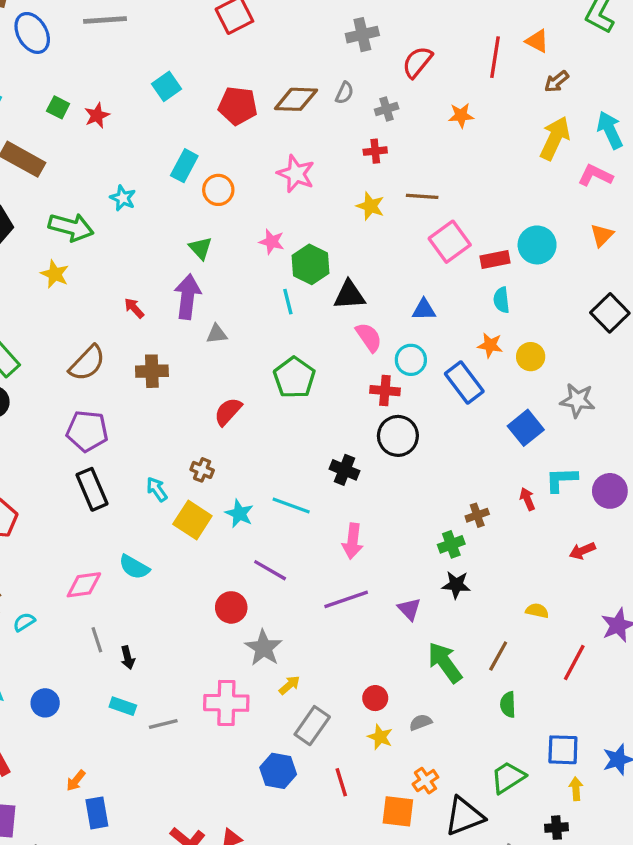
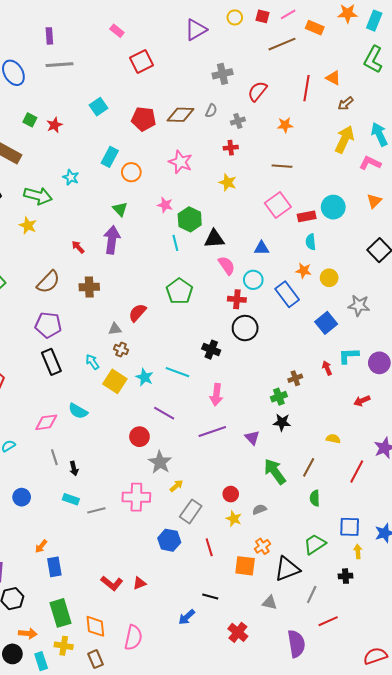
brown line: (422, 196) -> (282, 166), moved
gray triangle: (217, 334) -> (115, 329), moved

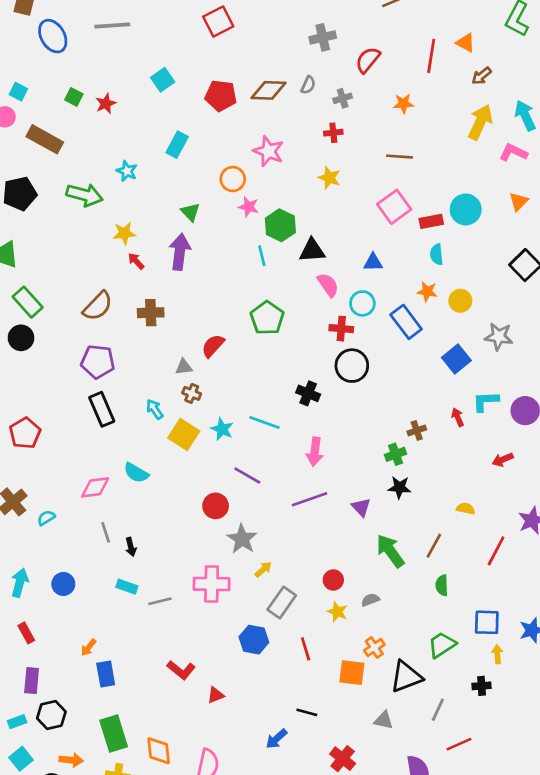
orange circle: (131, 172) -> (233, 179), moved
yellow star: (28, 226) -> (124, 233), moved, turned -30
red L-shape: (112, 583) -> (181, 670), moved

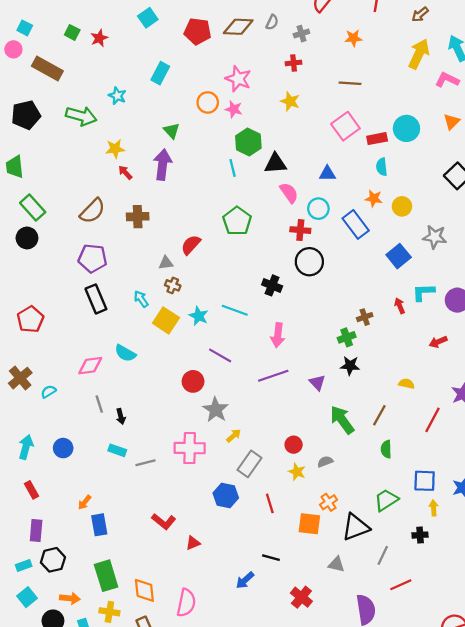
pink star: (249, 207) -> (234, 109), moved

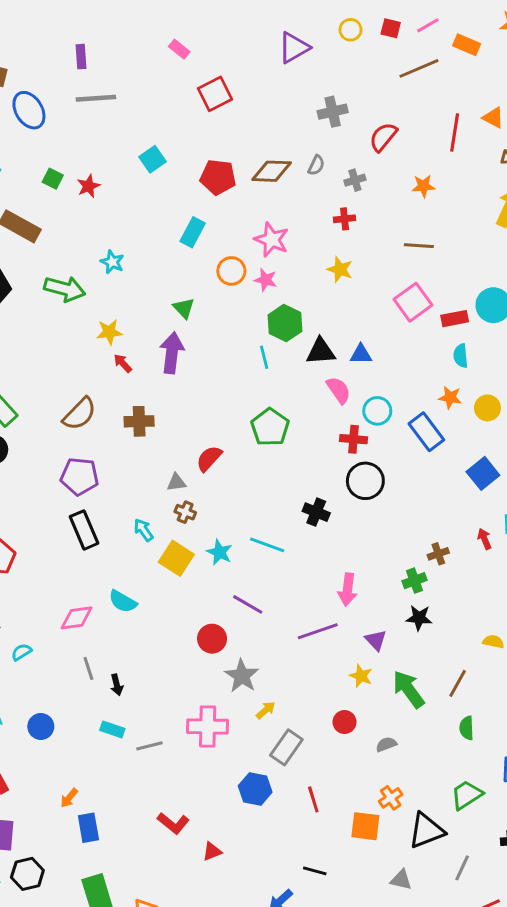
cyan rectangle: (160, 73) -> (193, 232), moved
blue triangle: (327, 174) -> (361, 354), moved
pink arrow: (278, 335) -> (347, 590), moved
yellow star: (297, 472) -> (361, 676), moved

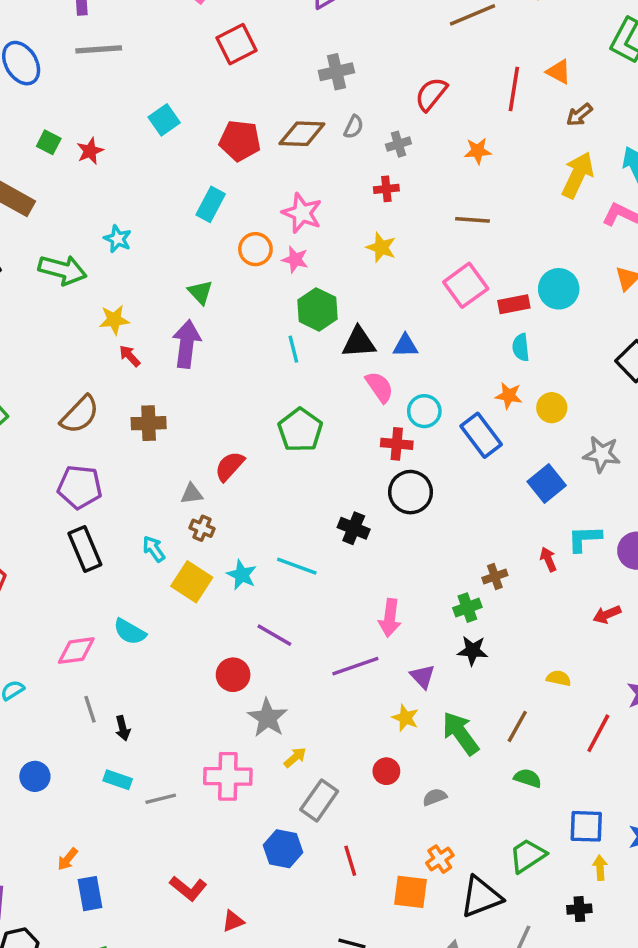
gray cross: (333, 112) -> (336, 72), moved
green semicircle: (467, 728) -> (528, 778), turned 110

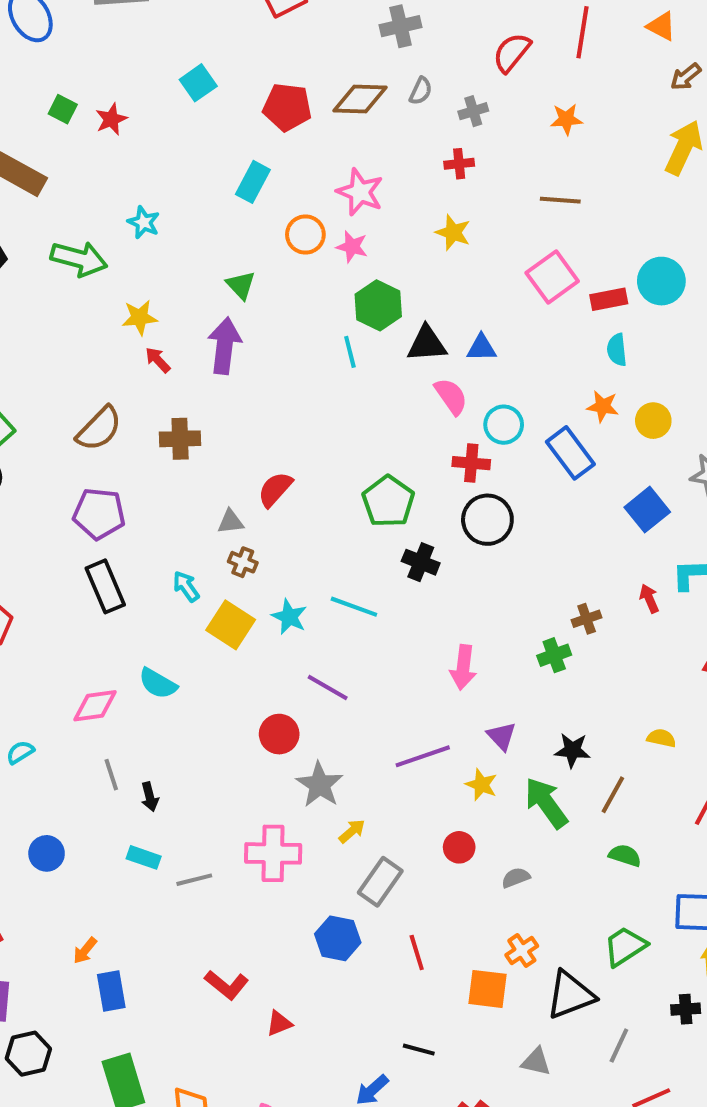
red line: (514, 89) -> (583, 32), moved
green pentagon: (300, 430) -> (388, 501), moved
black star: (473, 651) -> (572, 750), moved
purple line: (355, 666) -> (423, 756), moved

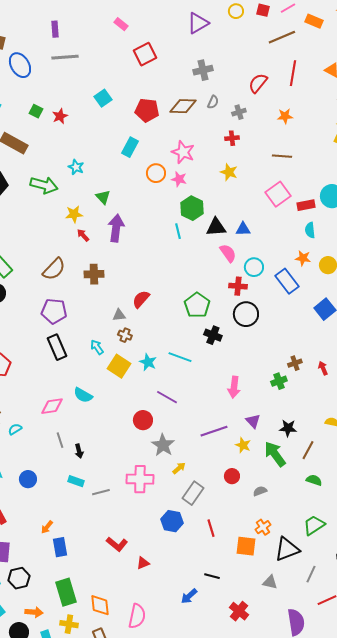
green triangle: (241, 285) -> (103, 197), moved
red arrow: (649, 599) -> (323, 368), moved

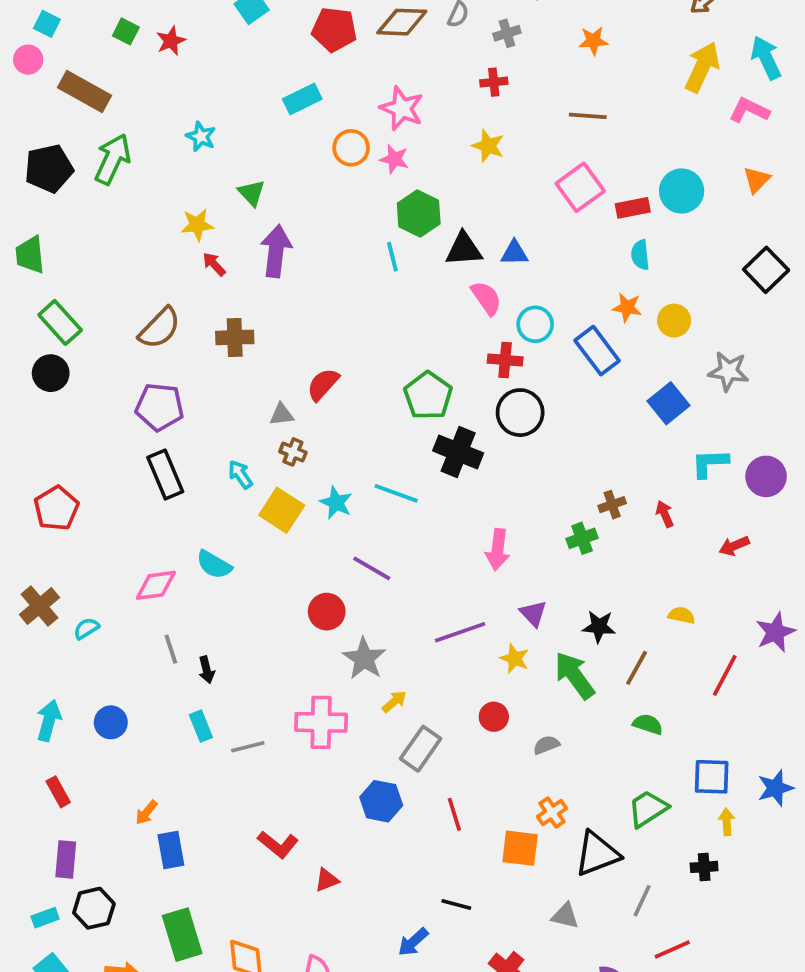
cyan rectangle: (130, 147) -> (302, 99), turned 36
green arrow: (44, 185) -> (113, 159), moved, turned -80
black cross: (213, 335) -> (458, 452), size x1.4
cyan rectangle: (76, 481) -> (201, 726), turned 49

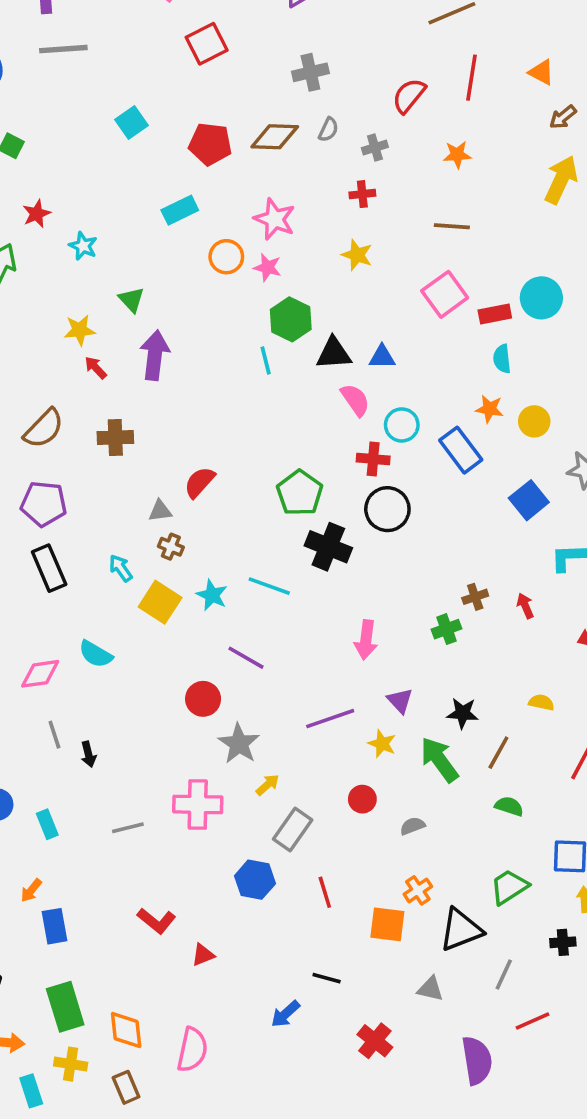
red star: (171, 41) -> (37, 214), moved
cyan rectangle: (201, 726) -> (47, 824), moved

